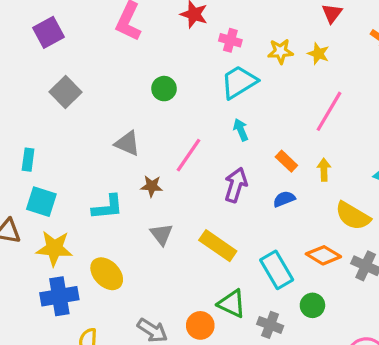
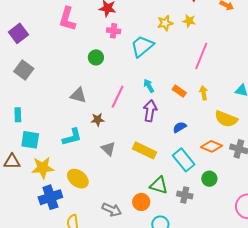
pink cross: (230, 40) -> (114, 31), moved
gray square: (65, 92) -> (24, 70), moved
cyan arrow: (241, 130) -> (149, 86), moved
blue semicircle: (284, 199) -> (180, 127), moved

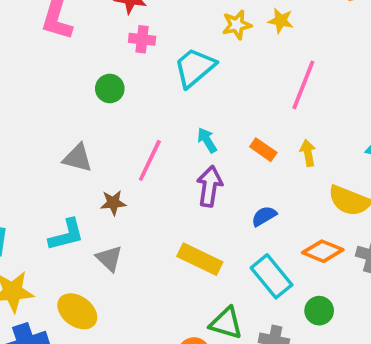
gray triangle: (108, 149) -> (109, 258), moved

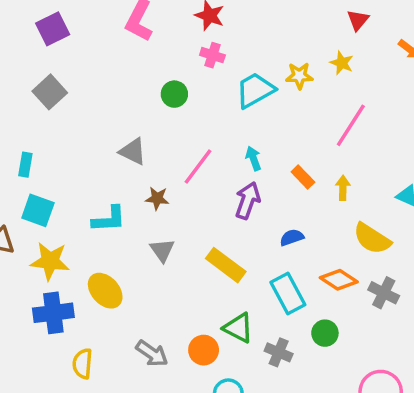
yellow star: (237, 25) -> (299, 76), moved
gray triangle: (109, 258) -> (162, 250), moved

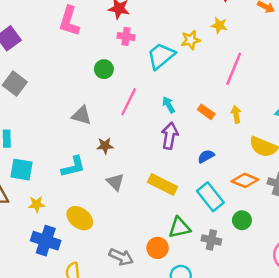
pink line: (198, 167) -> (129, 102), moved
yellow star: (50, 261) -> (37, 204), size x0.6
blue cross: (53, 313) -> (46, 241), turned 36
green triangle: (238, 328) -> (179, 228), turned -30

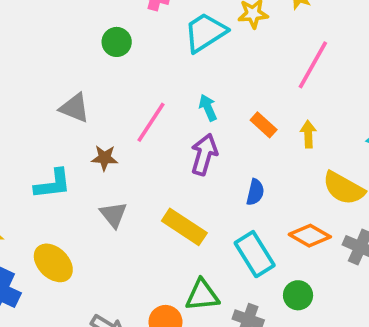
pink line: (129, 102) -> (151, 122), moved
blue semicircle: (206, 156) -> (255, 192), turned 126

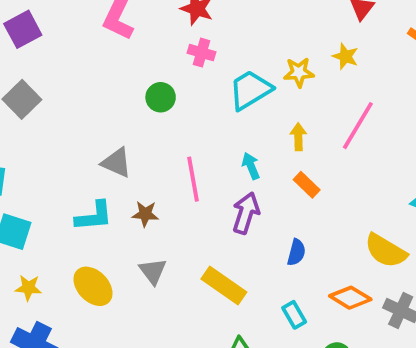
pink line: (151, 122) -> (193, 179), turned -45
yellow arrow: (308, 134) -> (298, 137), moved
cyan L-shape: (53, 184) -> (94, 216), moved
cyan rectangle: (255, 254) -> (294, 315), size x0.6
yellow ellipse: (53, 263) -> (93, 286), moved

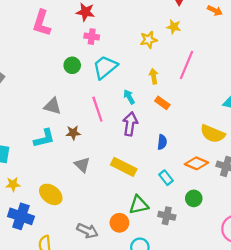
cyan trapezoid: (250, 90) -> (105, 67), moved
yellow ellipse: (93, 286) -> (51, 194), moved

